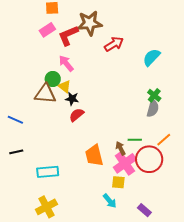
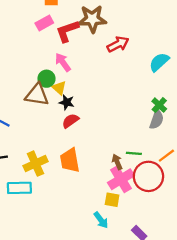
orange trapezoid: (94, 155) -> (70, 160), moved
cyan rectangle: (48, 172) -> (19, 188), moved
yellow cross: (46, 207) -> (35, 164), moved

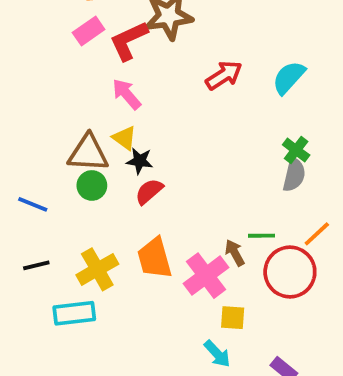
red arrow: (118, 44) -> (224, 75), moved
green circle: (47, 79) -> (92, 185), moved
pink cross: (121, 179) -> (206, 276), moved

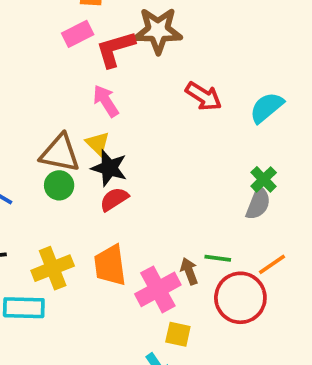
red arrow: (224, 75) -> (204, 96), turned 57
black star: (140, 161) -> (109, 168), size x1.4

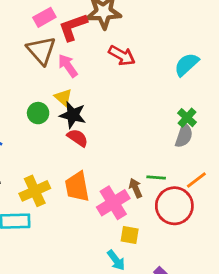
red arrow: (204, 96) -> (122, 55), moved
brown triangle: (60, 153) -> (41, 51), moved, turned 40
green circle: (59, 185) -> (38, 113), moved
red semicircle: (114, 199) -> (78, 138), turned 70

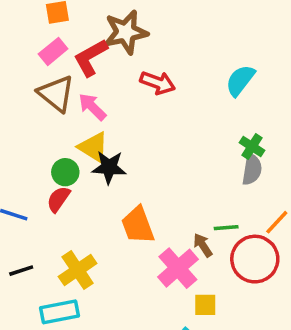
yellow triangle: (63, 97) -> (93, 147), size x1.4
red semicircle: (78, 138) -> (58, 199), moved, turned -80
orange trapezoid: (77, 187) -> (138, 225), moved

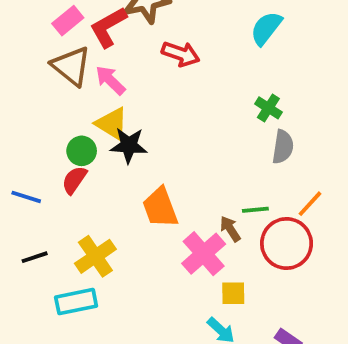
cyan semicircle: (240, 80) -> (266, 28), moved
green cross: (252, 146) -> (268, 108), moved

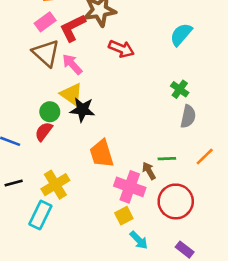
red circle: (287, 243) -> (176, 201), moved
pink cross: (204, 254) -> (130, 187), turned -32
yellow square: (233, 293) -> (124, 216), moved, turned -30
cyan rectangle: (76, 302) -> (40, 215), turned -56

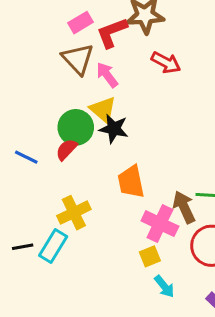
green circle: (50, 112) -> (76, 127), size x1.5
brown arrow: (149, 171) -> (184, 207), size x1.5
black line: (14, 183) -> (23, 247), moved

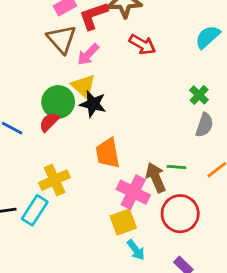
pink arrow: (107, 75) -> (88, 54), turned -100
yellow square: (150, 256) -> (123, 222), size x1.4

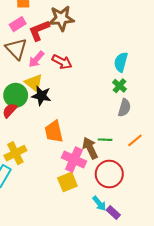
cyan semicircle: (208, 37) -> (121, 62), moved, turned -30
red arrow: (142, 44) -> (62, 62), moved
cyan arrow: (136, 250) -> (99, 203), moved

